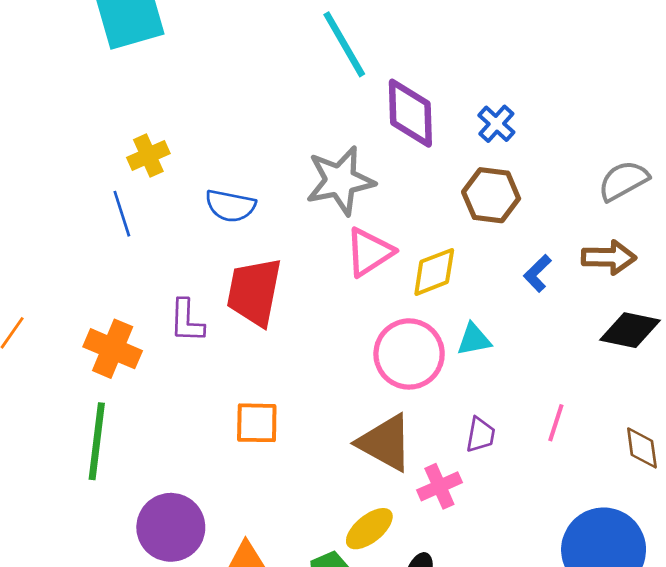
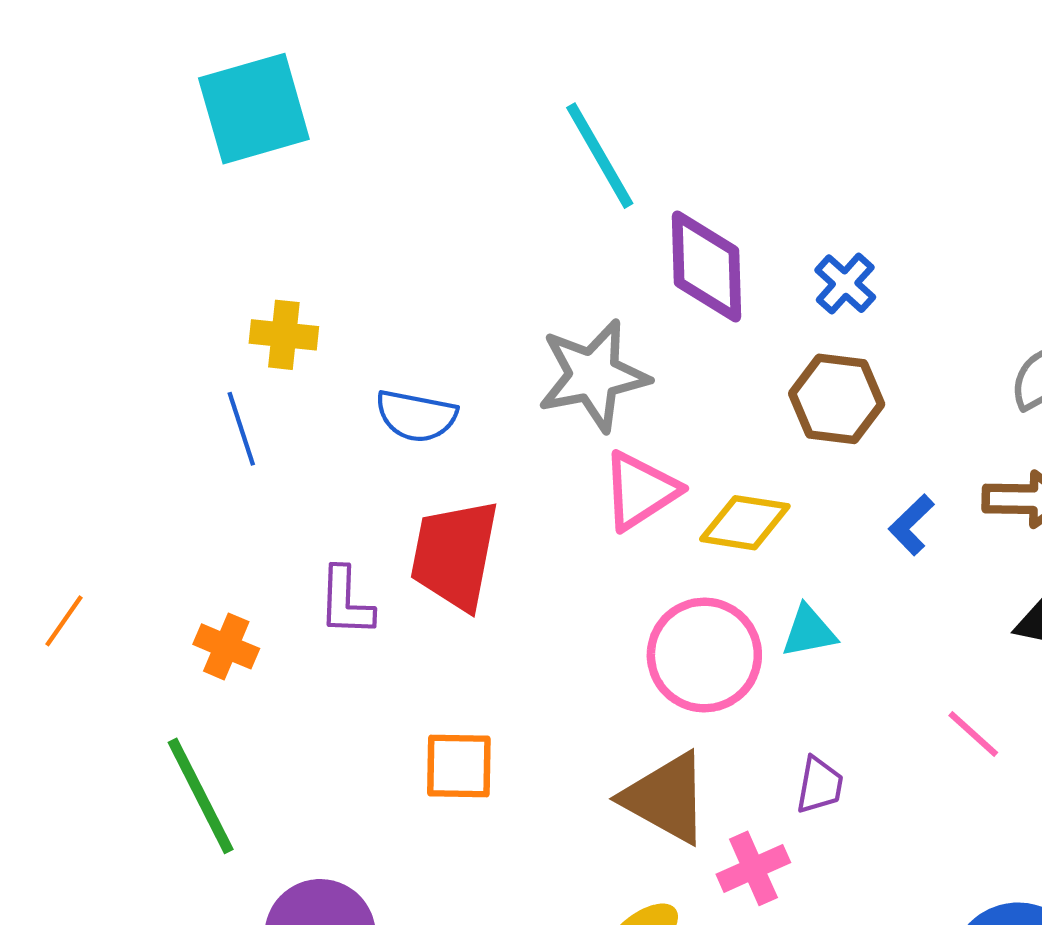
yellow cross: (148, 155) -> (284, 335), turned 30
yellow diamond: (434, 272) -> (745, 523), turned 30
orange cross: (113, 349) -> (226, 646), size x0.7
pink line: (556, 423) -> (973, 734), moved, turned -66
green line: (97, 441) -> (201, 796), turned -34

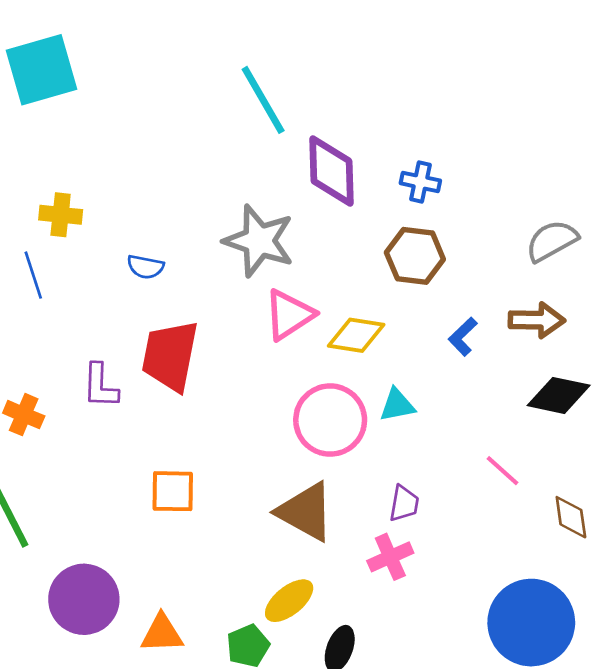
blue cross: (845, 284) -> (420, 182), turned -30
gray star: (593, 375) -> (259, 241), turned 30
blue semicircle: (416, 416) -> (145, 267), size x0.7
pink cross: (753, 868) -> (390, 557), moved

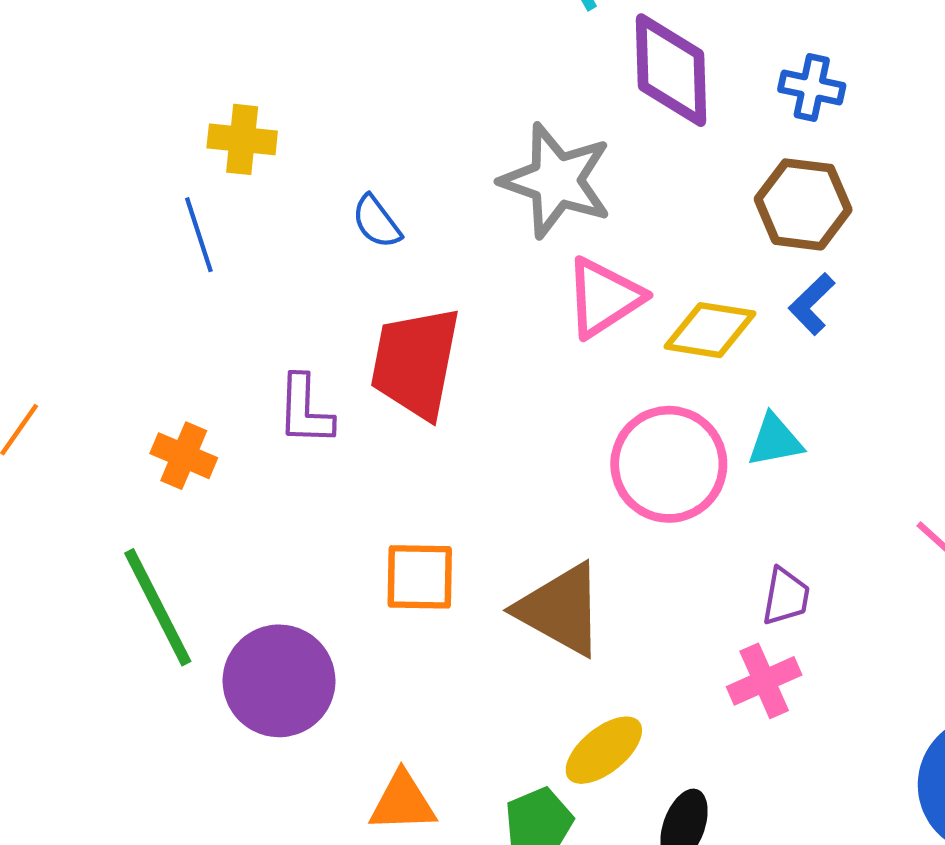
blue semicircle: (145, 267) -> (376, 222), turned 42
blue L-shape: (463, 337) -> (812, 304), moved
brown triangle: (306, 512) -> (561, 609), moved
purple circle: (84, 599) -> (279, 681), moved

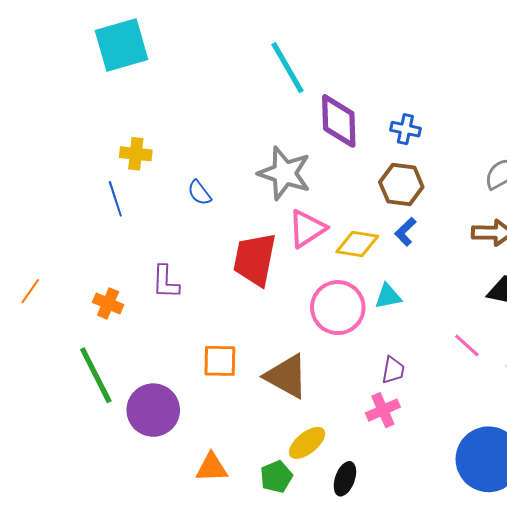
red trapezoid: (415, 363) -> (255, 259), moved

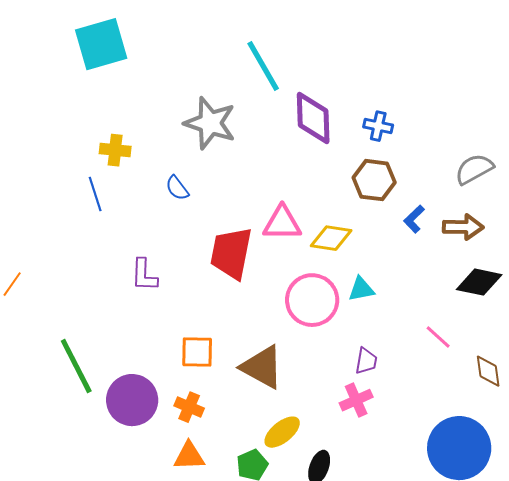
gray star: (284, 173) -> (210, 123), moved
pink triangle: (307, 229) -> (282, 223), turned 33
blue L-shape: (405, 232) -> (414, 219), moved
orange cross: (108, 303) -> (189, 407), moved

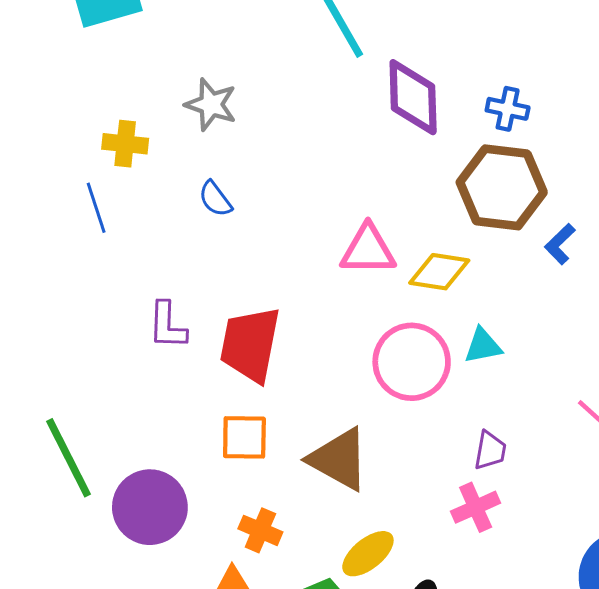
gray star: (210, 123) -> (211, 104), moved, size x0.7
brown hexagon: (374, 180) -> (502, 187), size x1.4
red trapezoid: (231, 253) -> (250, 344), moved
orange cross: (189, 407) -> (260, 530), moved

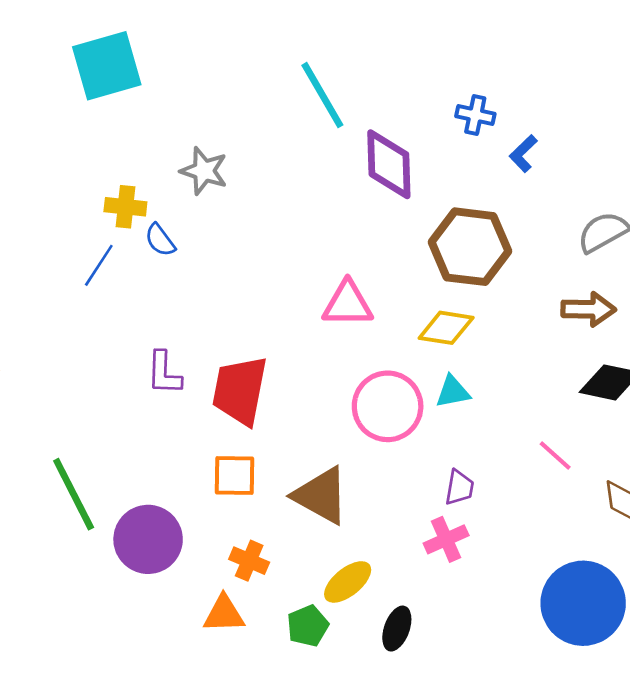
blue cross: (508, 109) -> (475, 115), moved
blue semicircle: (215, 199) -> (160, 240), moved
blue line: (96, 208) -> (99, 265), turned 51
blue L-shape: (560, 244) -> (523, 154), moved
yellow diamond: (439, 272) -> (446, 328), moved

